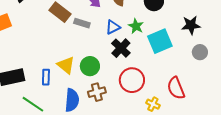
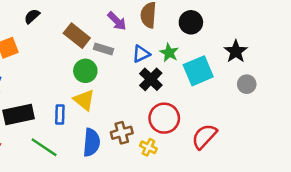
black star: (191, 25) -> (236, 51), turned -30
green circle: (90, 66) -> (85, 71), moved
red semicircle: (176, 88) -> (204, 136), moved, turned 65
yellow cross: (153, 104) -> (148, 147), moved

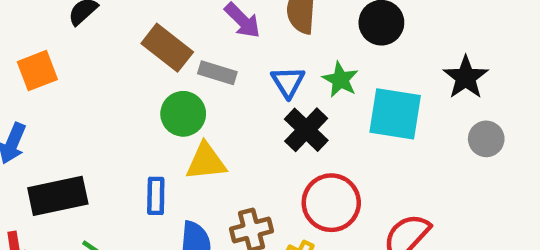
blue triangle: (141, 54) -> (288, 82), turned -36
cyan square: (198, 71) -> (395, 114), turned 32
yellow triangle: (84, 100) -> (206, 162), moved, turned -45
blue rectangle: (60, 115) -> (156, 196), moved

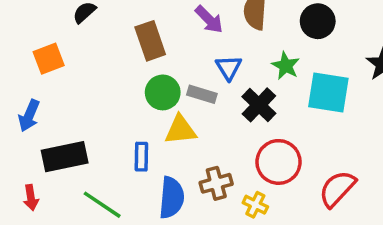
brown rectangle: (167, 48) -> (150, 41), turned 33
gray rectangle: (217, 73) -> (202, 94), moved
blue triangle: (288, 82) -> (229, 68), moved

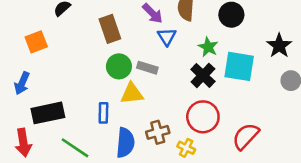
blue triangle: (229, 68) -> (167, 37), moved
black cross: (259, 105) -> (203, 75), moved
red arrow: (31, 198) -> (23, 143), size x1.5

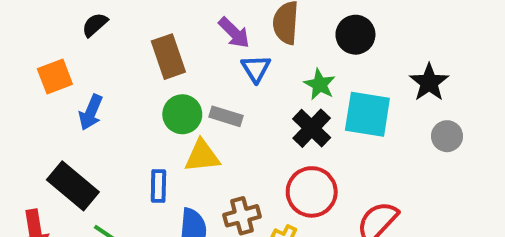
blue arrow: (22, 83) -> (91, 112), moved
black rectangle: (48, 113) -> (73, 186), turned 52

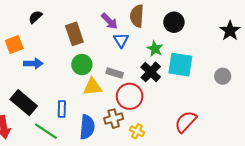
black star: (429, 82) -> (230, 31), moved
blue arrow: (91, 112) -> (33, 63), turned -114
gray rectangle: (226, 116) -> (115, 73), moved
blue rectangle: (158, 186) -> (62, 109), moved
red circle: (312, 192) -> (130, 96), moved

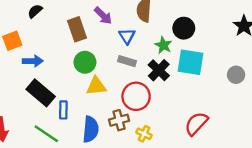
purple arrow: (109, 21) -> (103, 16), moved
black circle: (174, 22) -> (184, 28), moved
gray rectangle: (115, 73) -> (127, 61), moved
black rectangle: (24, 103) -> (41, 93), moved

